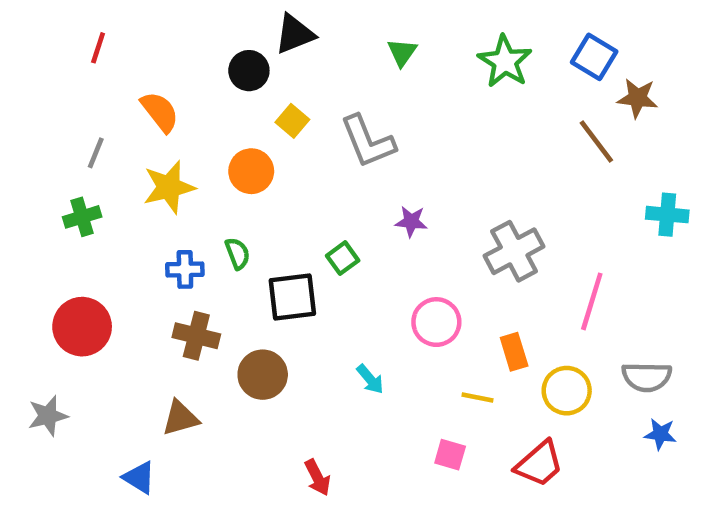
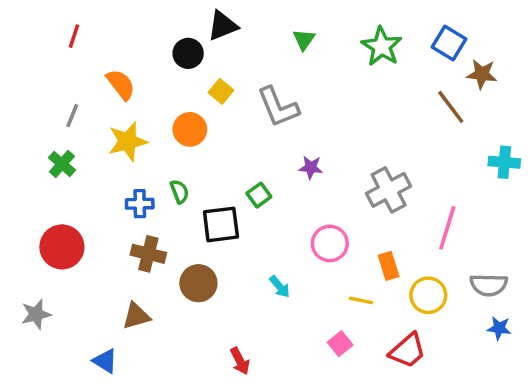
green cross: (82, 217) -> (62, 164), turned -32
pink square: (450, 455) -> (340, 344), turned 35

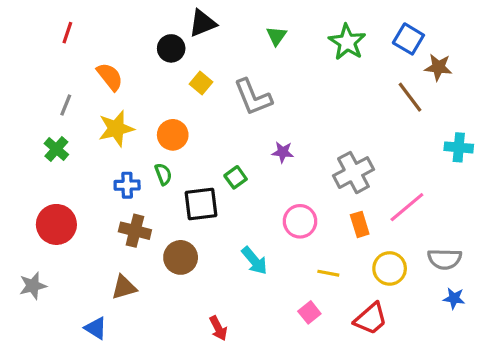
orange circle: (190, 129) -> (173, 135), moved
pink line: (447, 228) -> (407, 207), turned 33
orange rectangle: (389, 266) -> (360, 224), moved
cyan arrow: (280, 287) -> (254, 261), size x1.4

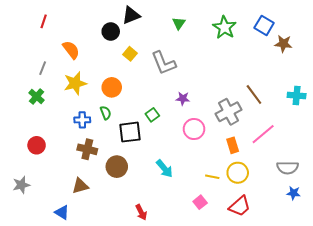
brown line: (410, 97) -> (254, 94), moved
pink circle: (300, 221) -> (194, 129), moved
red circle: (56, 224) -> (37, 145), size x0.7
yellow circle: (390, 268) -> (238, 173), moved

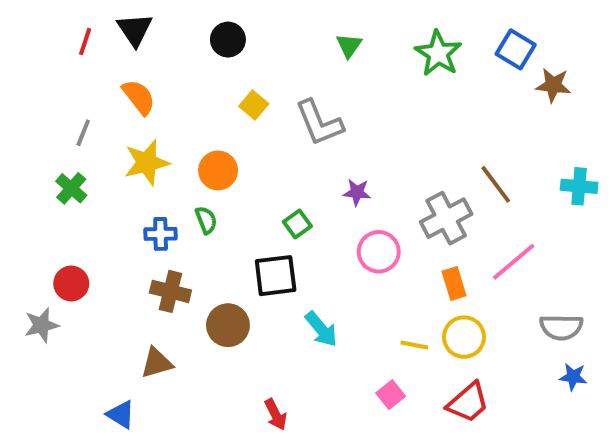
black triangle: (131, 15) -> (135, 30), moved, turned -42
black circle: (111, 31) -> (228, 40), moved
black square: (130, 132) -> (276, 276), moved
gray star: (21, 185) -> (41, 325), moved

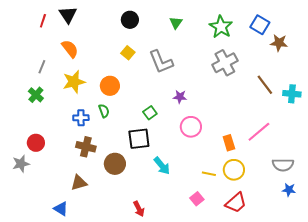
black circle: (228, 40) -> (130, 20), moved
brown line: (496, 184) -> (265, 85), moved
gray cross: (446, 218) -> (225, 63), moved

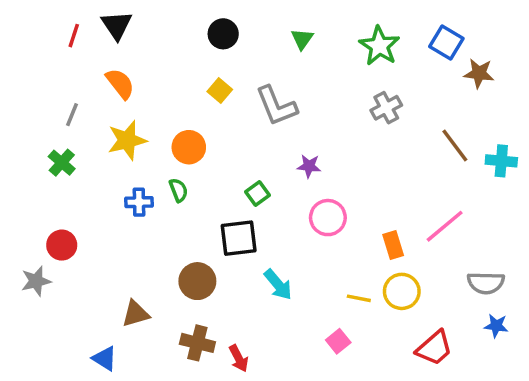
gray cross: (225, 63) -> (386, 108), size x0.7
brown cross: (86, 147) -> (197, 343), moved
red trapezoid: (236, 203) -> (434, 348), moved

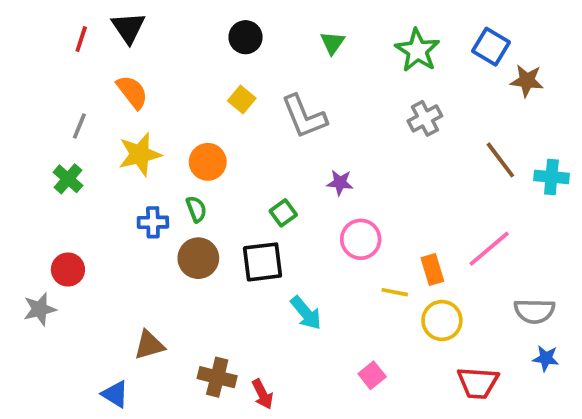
brown circle: (197, 281) -> (198, 258), moved
yellow line: (359, 298) -> (395, 292), moved
red trapezoid: (434, 348) -> (478, 383), turned 45

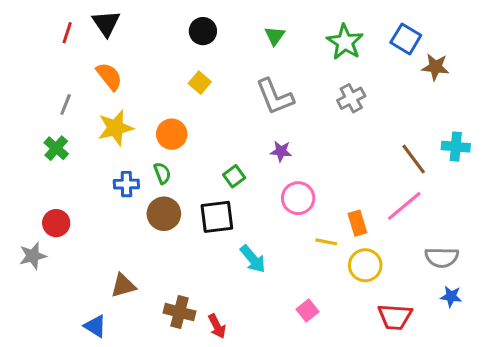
gray L-shape: (304, 117) -> (275, 97), moved
brown line: (500, 160) -> (414, 159), moved

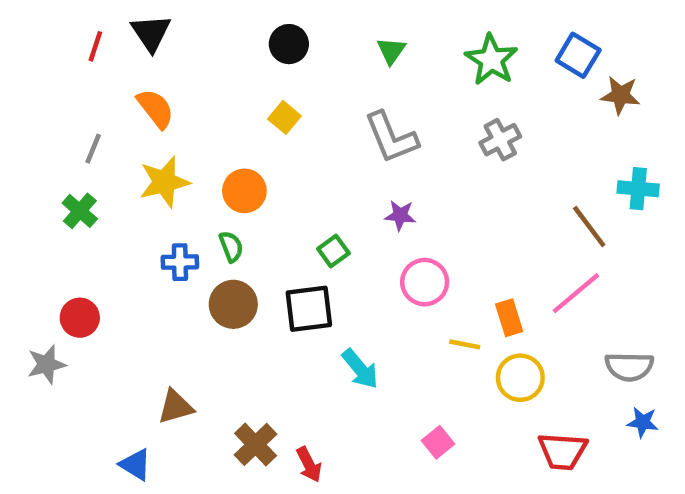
cyan cross: (456, 147) -> (638, 189), moved
brown cross: (179, 312) -> (256, 444), turned 32

